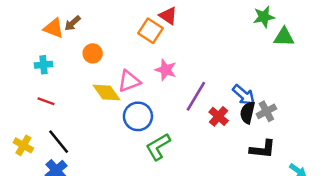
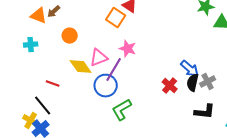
purple line: (196, 96) -> (114, 70), moved
red line: (46, 101) -> (53, 84), moved
yellow cross: (23, 145) -> (31, 121), moved

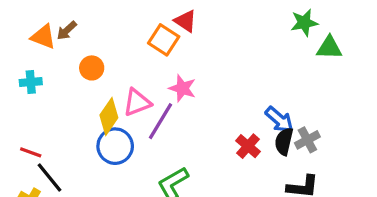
yellow diamond: (81, 67) -> (109, 116), turned 70
red line: (53, 84) -> (31, 152), moved
blue circle: (106, 86) -> (115, 146), moved

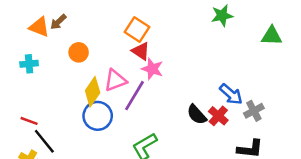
red triangle: (185, 21) -> (141, 51), moved
green star: (304, 23) -> (222, 16), moved
black semicircle: (284, 141) -> (197, 115), moved, turned -55
red cross: (248, 146) -> (218, 116), moved

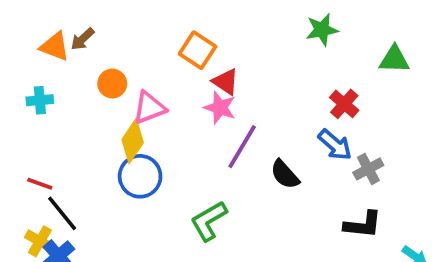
red triangle: (141, 51) -> (225, 82), moved
pink triangle: (115, 80) -> (149, 108), moved
purple line: (134, 96) -> (242, 147), moved
red cross: (218, 116) -> (344, 104), moved

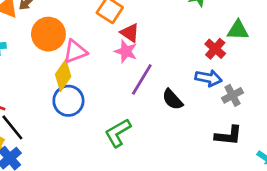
green triangle: (394, 59) -> (238, 30), moved
orange circle: (112, 84) -> (48, 34), size x1.6
blue arrow: (335, 145) -> (208, 78), turned -30

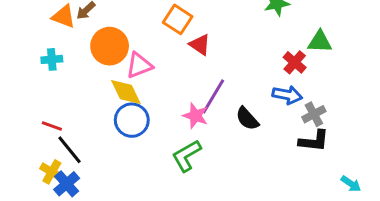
pink star: (126, 51) -> (195, 116), moved
yellow diamond: (63, 75) -> (126, 92), turned -60
black L-shape: (228, 135) -> (314, 141), moved

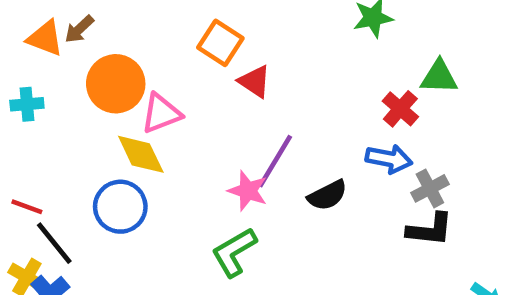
black semicircle: (247, 119) -> (327, 195), turned -75
blue circle: (132, 120) -> (120, 207), moved

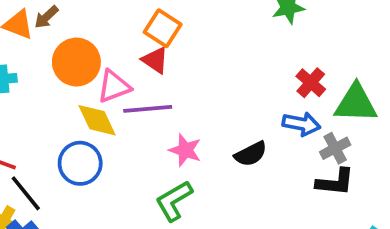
green triangle: (439, 77) -> (356, 103), moved, size x1.4
red triangle: (255, 81) -> (155, 60), moved
purple line: (275, 161) -> (148, 109), moved, turned 54

